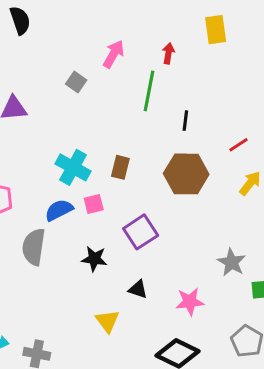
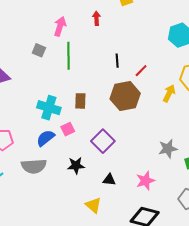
green line: (149, 91) -> (69, 56), moved
red line: (239, 145) -> (141, 71), moved
gray semicircle: (34, 247) -> (34, 166), turned -90
gray star: (232, 262) -> (168, 149), turned -30

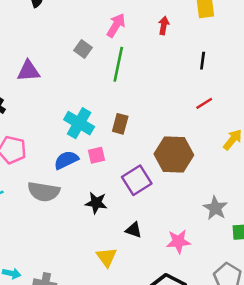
black line: (117, 61) -> (203, 61), moved
brown hexagon: (125, 96) -> (174, 155), moved
gray star: (168, 149) -> (215, 208), turned 30

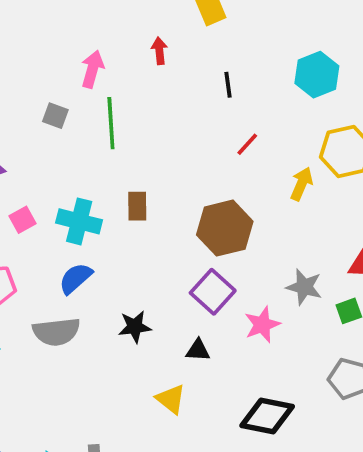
pink square: (96, 155) -> (22, 220), moved
purple square: (137, 180) -> (213, 292), moved
pink star: (178, 241) -> (262, 325), moved

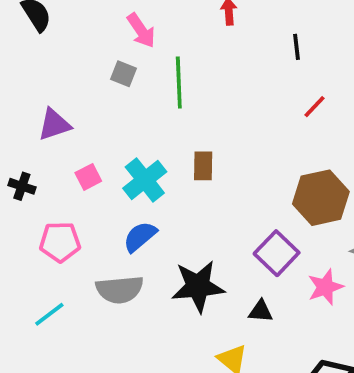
pink arrow: (92, 69) -> (141, 31), moved, turned 129
cyan cross: (79, 221) -> (145, 180), turned 36
brown hexagon: (225, 228) -> (321, 198), moved
black star: (135, 327) -> (198, 286), size x1.6

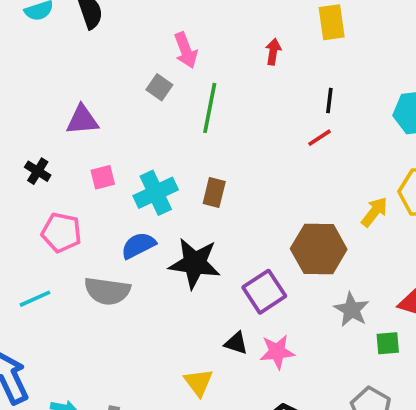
red line: (314, 107) -> (319, 138), moved
black star: (198, 286) -> (195, 263), moved
pink star: (325, 287) -> (277, 352), moved

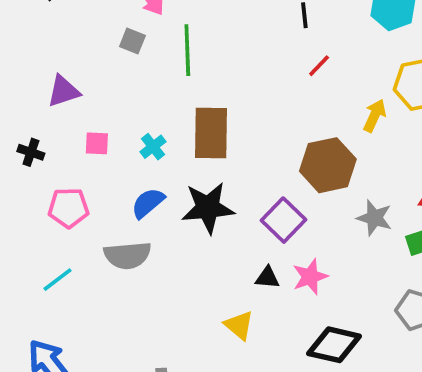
red line: (319, 138) -> (319, 66), moved
pink square: (103, 177) -> (97, 143), turned 30
cyan cross: (156, 193) -> (153, 147), size x0.6
brown rectangle: (214, 193) -> (211, 133), size x1.8

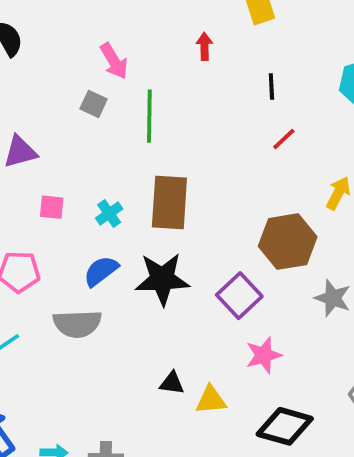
black triangle: (267, 278) -> (172, 383), moved
yellow triangle: (239, 325) -> (211, 400), moved, turned -48

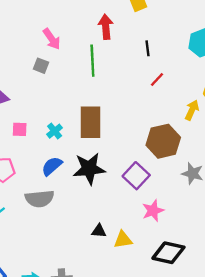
red arrow: (204, 46) -> (106, 27), size x1.5
green line: (149, 116) -> (92, 61), moved

